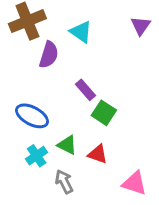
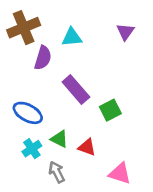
cyan triangle: (81, 32) -> (72, 37), turned -40
purple rectangle: (86, 90) -> (76, 89), size x1.5
green square: (104, 113) -> (110, 110), moved, turned 30

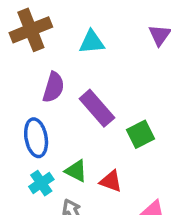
purple semicircle: (43, 58) -> (53, 87), moved
blue ellipse: (28, 113) -> (36, 138), turned 52

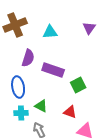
purple rectangle: (97, 108) -> (53, 70), turned -30
red triangle: (111, 181) -> (70, 112), moved
cyan cross: (41, 183) -> (21, 113), turned 32

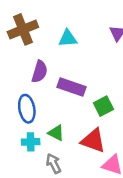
red triangle: (70, 112) -> (93, 141), size x1.5

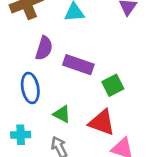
cyan cross: (31, 142) -> (21, 135), moved

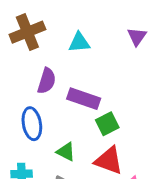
green square: (113, 85) -> (107, 124), moved

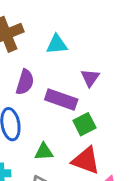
purple triangle: (137, 37) -> (90, 78), moved
green triangle: (66, 152) -> (44, 152), turned -30

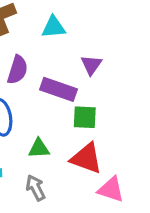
green square: (84, 124) -> (85, 117), turned 30

